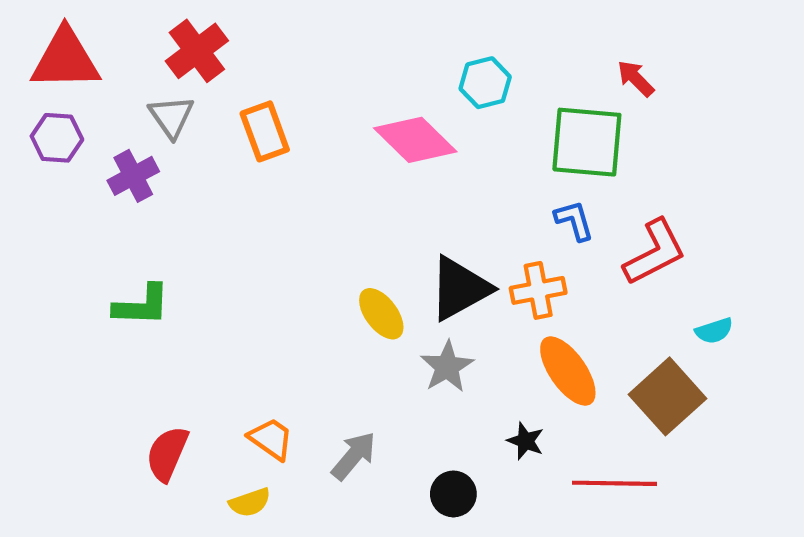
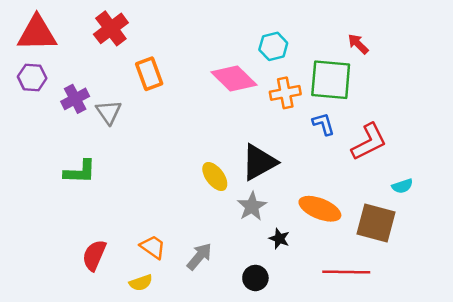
gray triangle: (171, 117) -> (109, 112), moved
orange cross: (538, 290) -> (285, 93), moved
orange ellipse: (568, 371) -> (320, 209), turned -33
brown square: (667, 396) -> (376, 223), turned -33
black star: (525, 441) -> (279, 239), moved

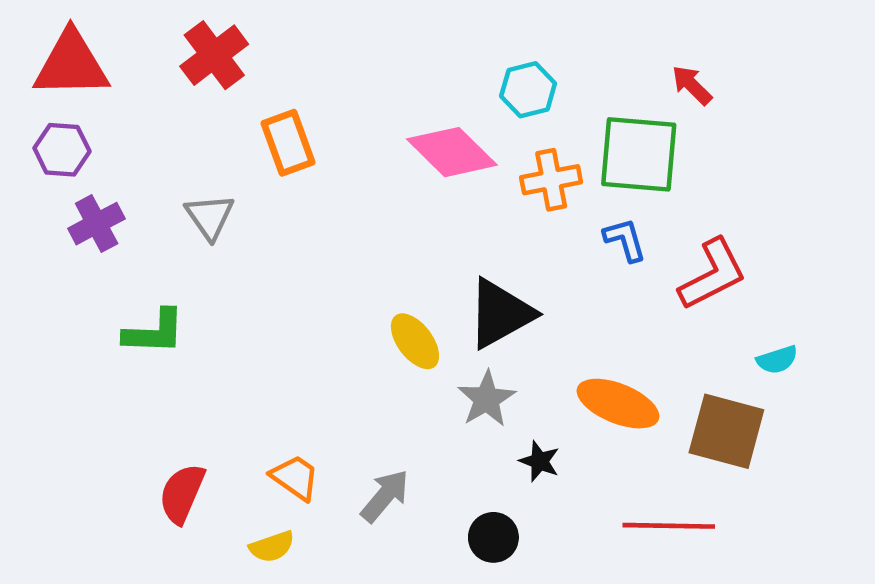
purple cross: (75, 99) -> (97, 224), moved

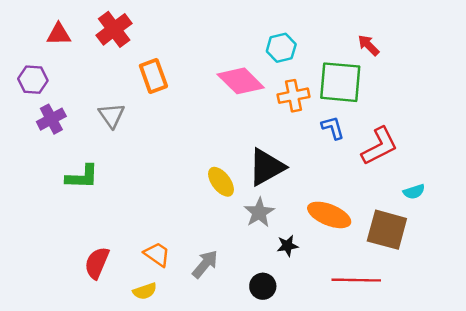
red triangle: (71, 64) -> (59, 34), moved, size x0.6
black star: (540, 461) -> (287, 246), turned -30

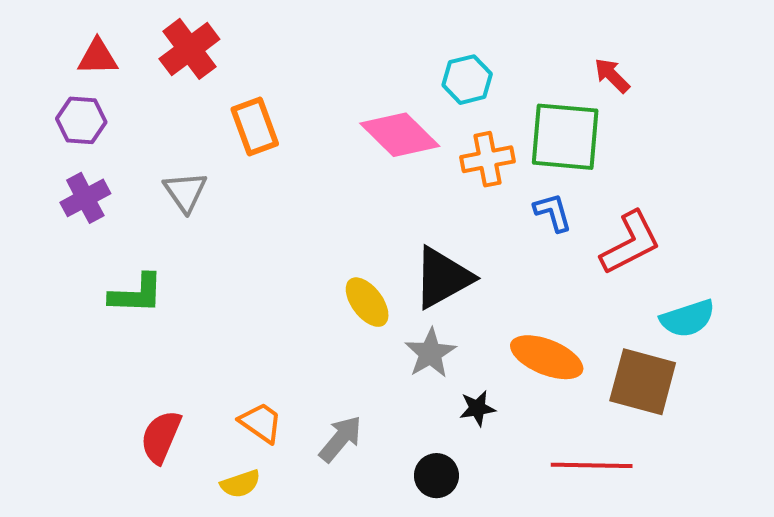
purple hexagon: (33, 80) -> (81, 120), moved
cyan semicircle: (414, 192) -> (688, 318), size x1.5

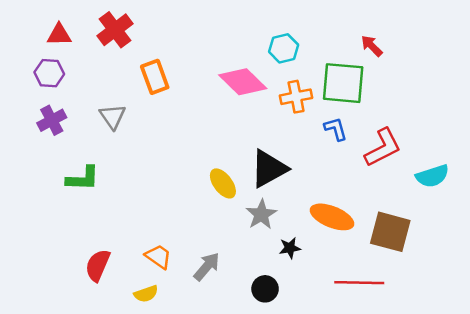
cyan semicircle: (688, 318) -> (432, 176), moved

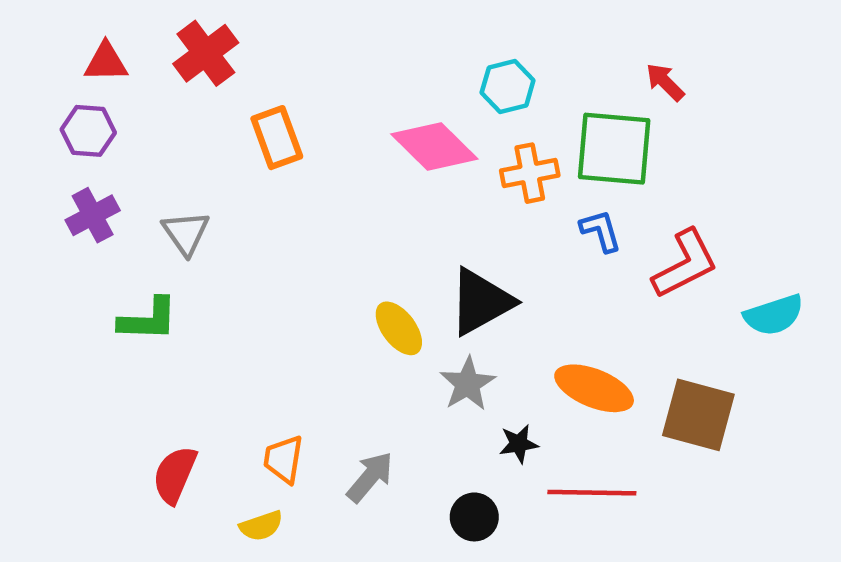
gray triangle: (113, 117) -> (186, 233), moved
orange trapezoid: (158, 257) -> (283, 459), turned -116
red line: (359, 283) -> (592, 493), moved

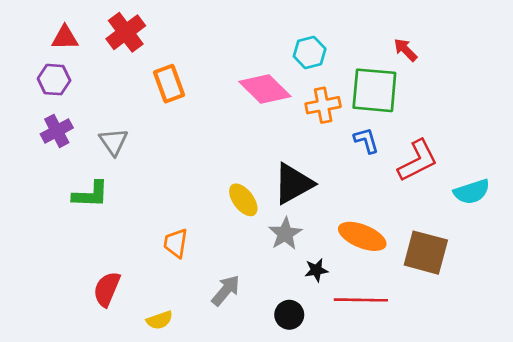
orange trapezoid: (283, 459) -> (176, 243), moved

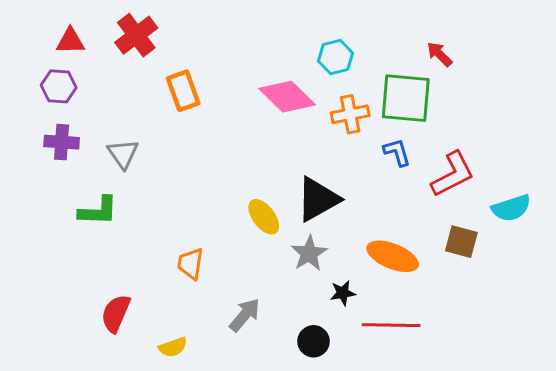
purple cross: (57, 131) -> (62, 142), turned 32
brown square: (426, 253) -> (461, 242), moved, size x0.7

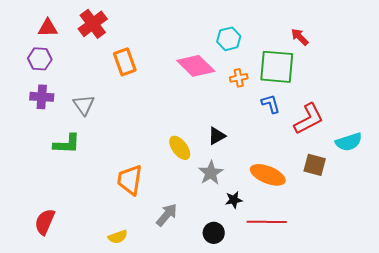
orange cross: (350, 114) -> (239, 78), size x0.7
black triangle: (318, 199) -> (217, 136), size x0.6
orange trapezoid: (190, 264) -> (130, 180), size x1.4
red semicircle: (116, 313) -> (45, 222), moved

